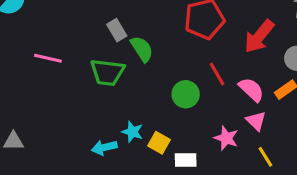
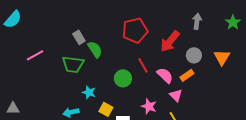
pink line: (48, 58) -> (35, 55), turned -42
pink triangle: (256, 121) -> (176, 95), moved
cyan star: (132, 132) -> (89, 92), moved

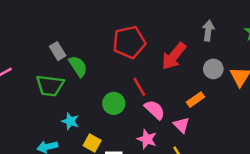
gray circle: (194, 55) -> (213, 69), moved
pink semicircle: (165, 75) -> (155, 110), moved

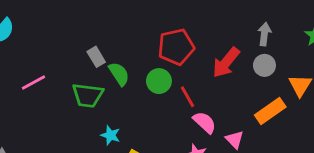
gray circle: (213, 69) -> (264, 65), moved
orange rectangle: (195, 100) -> (270, 111), moved, size x1.5
green circle: (114, 103) -> (159, 81), moved

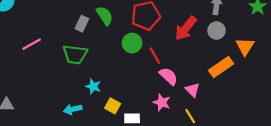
gray rectangle: (96, 57) -> (82, 24), turned 56
green semicircle: (119, 74) -> (105, 16), moved

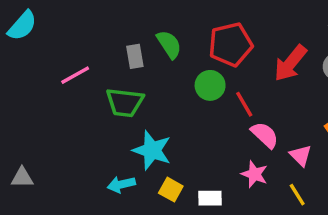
gray rectangle: (82, 24) -> (135, 56), turned -35
pink line: (32, 44) -> (75, 75), moved
cyan star: (93, 86) -> (152, 150), size x1.6
yellow square: (113, 106) -> (171, 190), moved

